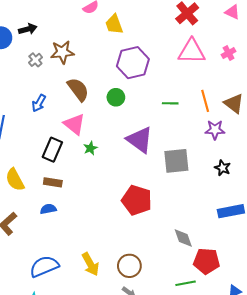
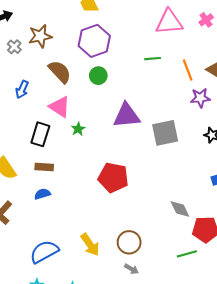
purple hexagon: (133, 63) -> (94, 41), moved
green line: (170, 103) -> (153, 59), moved
purple triangle: (140, 140) -> (126, 116), turned -36
red pentagon: (137, 200) -> (113, 178), moved

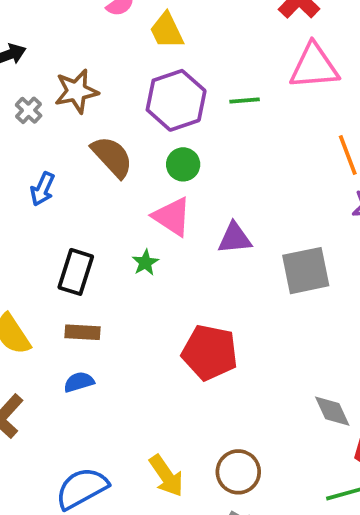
green line: (153, 59) -> (245, 101), moved
pink triangle: (60, 107) -> (172, 217), moved
purple triangle: (126, 116) -> (235, 238), size x0.7

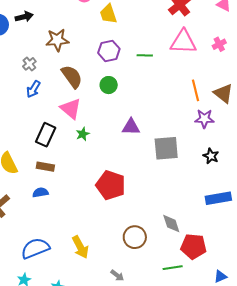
purple hexagon: (176, 100) -> (109, 51), size x0.7
gray cross: (29, 110) -> (29, 64), moved
pink triangle: (172, 217) -> (71, 109), moved
brown circle: (238, 472) -> (135, 237), moved

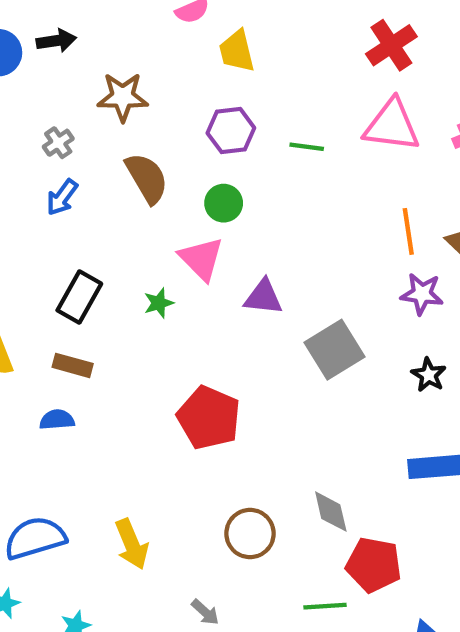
pink triangle: (71, 109) -> (201, 259), moved
gray square: (166, 148) -> (335, 350), turned -32

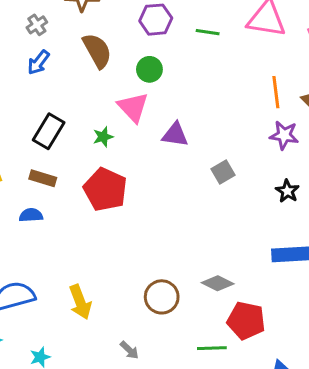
gray square: (335, 350) -> (223, 172), size x0.6
red pentagon: (209, 418) -> (105, 189), moved
gray diamond: (331, 512) -> (218, 283), turned -52

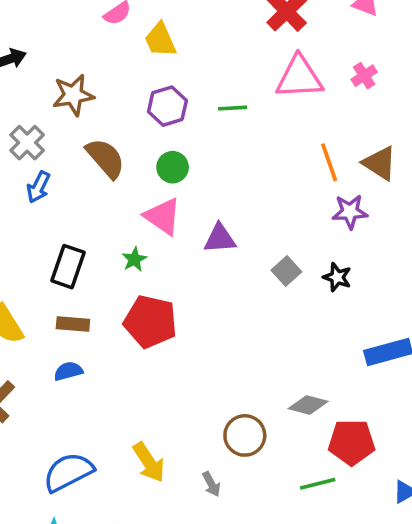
gray cross: (37, 25) -> (27, 143), size x1.4
black star: (287, 191) -> (337, 277), moved
gray arrow: (129, 350) -> (211, 484), moved, turned 30

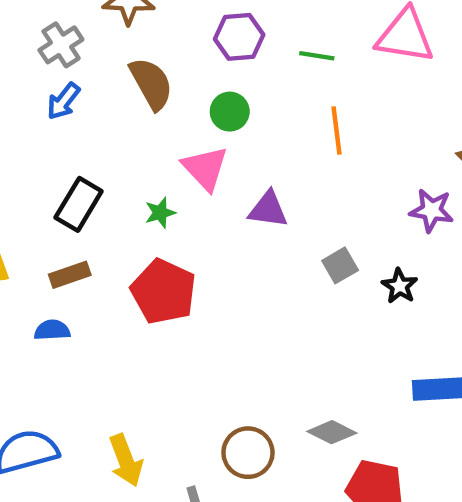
orange line: (329, 162) -> (337, 131), moved
brown rectangle: (73, 324) -> (70, 275), turned -36

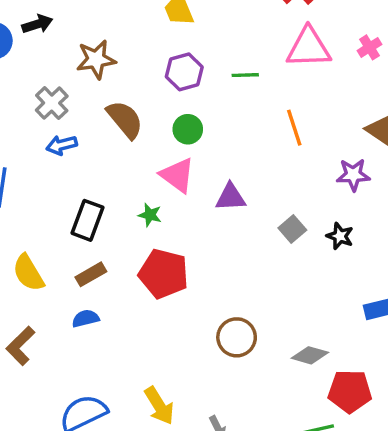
blue arrow: (63, 101) -> (61, 145), turned 48
orange line: (337, 131) -> (294, 128), moved
green star: (160, 213) -> (150, 215), turned -30
brown circle: (248, 453) -> (237, 337), moved

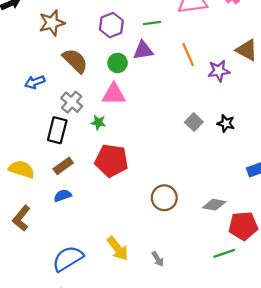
gray cross: (52, 103) -> (72, 102), moved
pink triangle: (177, 175) -> (114, 94), turned -30
purple star: (353, 175) -> (219, 71), moved
purple triangle: (230, 197) -> (143, 50), moved
yellow semicircle: (28, 273) -> (22, 169), turned 145

